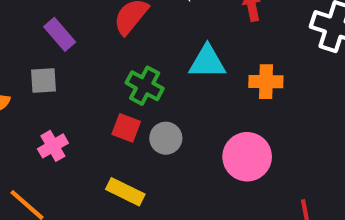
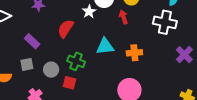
gray circle: (166, 138) -> (51, 70), moved

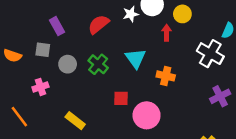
cyan triangle: (105, 46) -> (135, 58), turned 42
red square: (69, 83) -> (121, 98), moved, turned -32

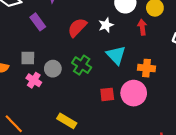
white star: (131, 14) -> (106, 25), moved
purple rectangle: (57, 26) -> (38, 22), moved
pink cross: (40, 87) -> (34, 80), moved, turned -32
pink circle: (147, 115) -> (134, 93), moved

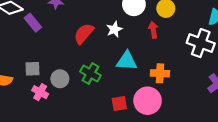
purple rectangle: (38, 22) -> (33, 23), moved
cyan triangle: (116, 55) -> (127, 61), turned -40

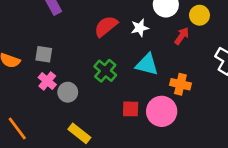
red arrow: (153, 30) -> (182, 36), turned 35
gray circle: (60, 79) -> (68, 92), moved

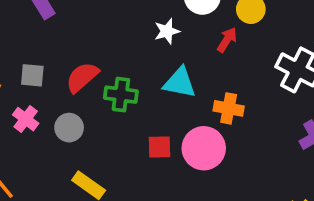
red semicircle: (106, 26) -> (82, 77), moved
green cross: (105, 71) -> (121, 95), turned -30
pink cross: (47, 81) -> (26, 119), moved

